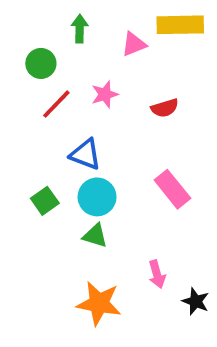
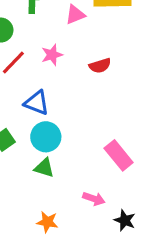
pink rectangle: (172, 189) -> (119, 155), moved
pink arrow: (157, 274) -> (94, 199), turned -55
orange star: (99, 303) -> (47, 222), size x0.6

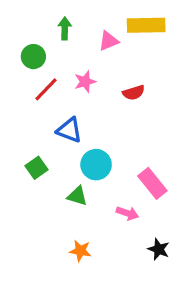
cyan circle: (46, 137) -> (96, 165), moved
pink arrow: (94, 199) -> (127, 213), moved

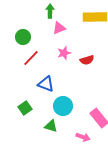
green arrow: (65, 28) -> (50, 11), moved
pink triangle: (109, 41) -> (59, 28), moved
pink star: (85, 82) -> (64, 53), moved

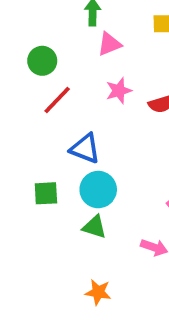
cyan circle: (63, 106) -> (98, 190), moved
green square: (25, 108) -> (46, 193), turned 32

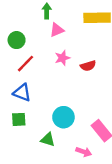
blue triangle: (85, 148) -> (22, 93), moved
cyan circle: (98, 190) -> (63, 117), moved

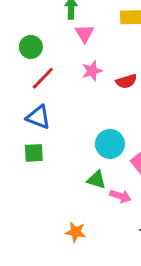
pink triangle: (57, 30) -> (85, 34), turned -40
cyan circle: (63, 117) -> (110, 144), moved
green triangle: (48, 140) -> (97, 180), moved

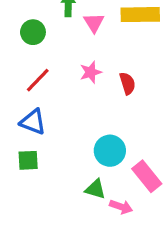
pink triangle: (85, 34) -> (94, 23), moved
green circle: (31, 47) -> (33, 32), moved
red semicircle: (126, 81) -> (127, 83), turned -90

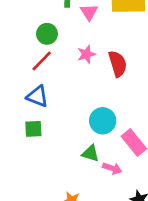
green circle: (33, 32) -> (47, 34), moved
red semicircle: (127, 83) -> (118, 64), size x1.4

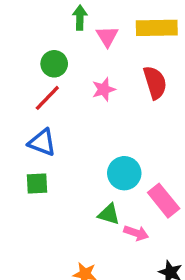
red semicircle: (118, 64) -> (155, 83), moved

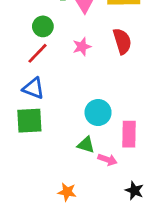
green square: (37, 183) -> (29, 121), size x1.5
pink rectangle: (164, 201) -> (129, 134), turned 40

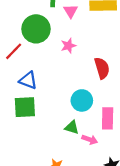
green circle: (43, 26) -> (36, 29), size x1.6
red semicircle: (122, 41) -> (102, 68), moved
red line: (37, 53) -> (14, 51), moved

